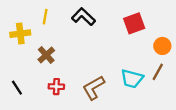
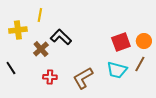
black L-shape: (83, 17) -> (61, 37), moved
red square: (134, 23) -> (121, 42), moved
black line: (17, 88) -> (11, 68), moved

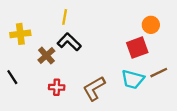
yellow line: (40, 15) -> (65, 17), moved
orange circle: (144, 41) -> (151, 25), moved
brown line: (140, 64) -> (159, 73), turned 35

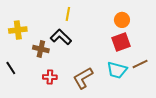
yellow line: (65, 17) -> (68, 14), moved
orange circle: (151, 25) -> (122, 20), moved
brown cross: (46, 56) -> (41, 49), turned -35

